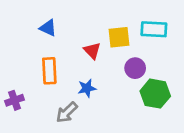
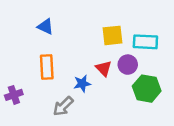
cyan rectangle: (154, 29) -> (145, 42), moved
red triangle: (92, 51) -> (104, 68), moved

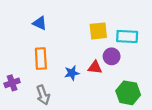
red triangle: (104, 68) -> (95, 67), moved, turned -40
green hexagon: (147, 89) -> (128, 93), moved
gray arrow: (63, 106) -> (43, 95), moved, turned -66

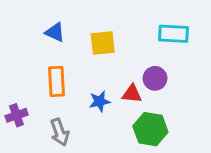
yellow square: (98, 31) -> (103, 43), moved
cyan rectangle: (127, 36) -> (173, 34), moved
green hexagon: (128, 93) -> (150, 129), moved

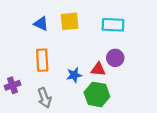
cyan rectangle: (173, 34) -> (113, 25), moved
yellow square: (103, 43) -> (70, 21), moved
green hexagon: (150, 129) -> (97, 94), moved

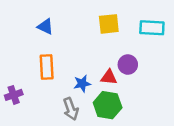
yellow square: (70, 21) -> (109, 24), moved
cyan rectangle: (113, 25) -> (152, 28), moved
gray arrow: (44, 98) -> (71, 109), moved

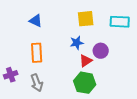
red triangle: (109, 77) -> (86, 61), turned -40
blue star: (82, 84) -> (77, 43), moved
gray arrow: (71, 109) -> (37, 83), moved

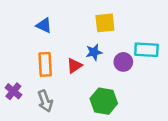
cyan rectangle: (120, 22) -> (146, 50), moved
red triangle: (86, 61) -> (74, 66), moved
purple cross: (11, 75) -> (13, 91), turned -32

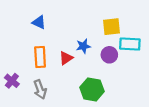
yellow square: (105, 23) -> (112, 27), moved

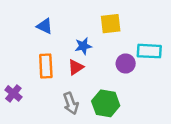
yellow square: (112, 27) -> (111, 24), moved
blue star: (83, 46) -> (83, 46), moved
gray arrow: (40, 89) -> (71, 103), moved

